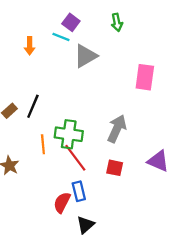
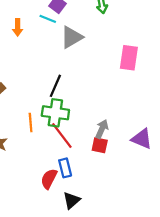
black line: (33, 106) -> (55, 86), moved
gray arrow: (117, 129) -> (102, 129), moved, size x0.7

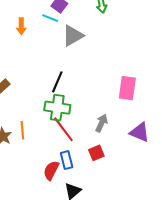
pink rectangle: (129, 58) -> (127, 88), moved
orange line: (31, 123) -> (22, 130), moved
red square: (100, 145) -> (96, 153), moved, turned -35

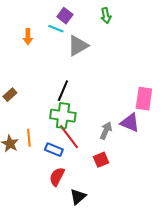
pink rectangle: (127, 88) -> (144, 99), moved
purple triangle: (140, 132) -> (130, 123), moved
blue rectangle: (67, 160) -> (54, 150), moved, turned -54

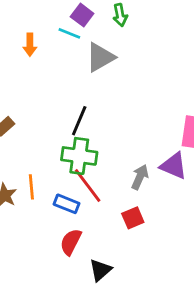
green arrow: (106, 16) -> (120, 15), moved

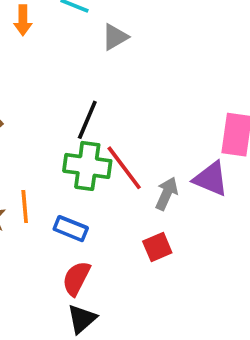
gray triangle: (100, 57) -> (115, 37), size x0.7
red line: (88, 186) -> (124, 168), moved
black triangle: (100, 270) -> (82, 319), moved

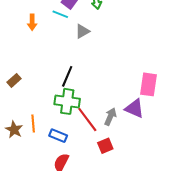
red line: (124, 168) -> (87, 120), moved

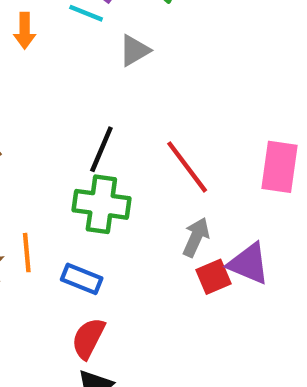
purple triangle: (134, 109) -> (249, 264), moved
red line: (87, 120) -> (187, 167), moved
red square: (105, 146) -> (213, 277), moved

